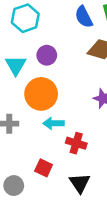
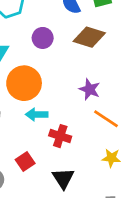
purple circle: (47, 55) -> (43, 38), moved
red square: (44, 168) -> (25, 162), turned 30

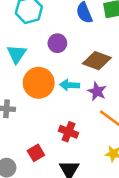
brown diamond: (89, 37) -> (97, 61), moved
cyan arrow: (37, 115) -> (69, 85), moved

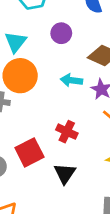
orange circle: (39, 83) -> (20, 76), moved
red square: (36, 153) -> (29, 152), size x1.5

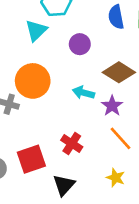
cyan triangle: (16, 42) -> (36, 31), moved

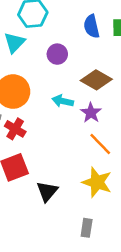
red cross: (72, 143) -> (15, 129), moved
yellow star: (116, 178) -> (97, 182), size x1.6

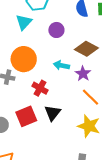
red cross: (15, 129) -> (40, 88), moved
black triangle: (47, 191) -> (53, 113), moved

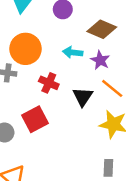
black triangle: (53, 113) -> (83, 97), moved

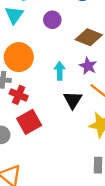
cyan arrow: (73, 52) -> (60, 71), moved, turned 84
red cross: (49, 83) -> (19, 95), moved

